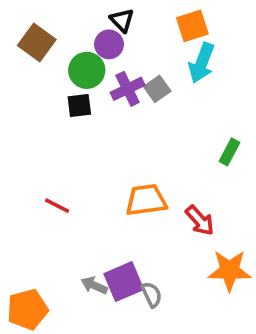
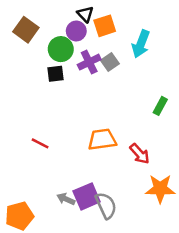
orange square: (192, 26) -> (105, 26), moved
gray semicircle: (152, 295) -> (106, 205), size x1.5

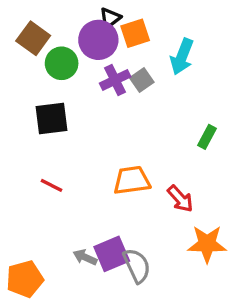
black triangle: (85, 14) -> (110, 18), turned 36
purple circle: (76, 31) -> (98, 40), size x1.5
green circle: (61, 49) -> (62, 63), moved
black square: (56, 74) -> (52, 118), moved, size x1.5

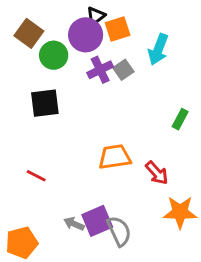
red line: (52, 185) -> (36, 176), moved

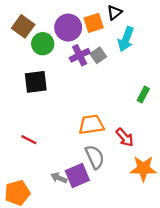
black triangle: (96, 16) -> (114, 12), moved
gray semicircle: (119, 231) -> (95, 157), moved

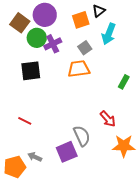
purple circle: (68, 28) -> (45, 15), moved
purple cross: (80, 55) -> (53, 44), moved
orange trapezoid: (91, 125) -> (79, 69), moved
gray arrow: (59, 178) -> (35, 157), moved

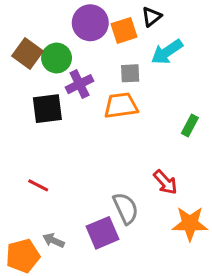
purple circle: (45, 15) -> (90, 23), moved
brown square: (20, 23) -> (27, 53), moved
cyan arrow: (109, 34) -> (167, 52), turned 35
purple cross: (53, 44) -> (80, 84), moved
gray square: (85, 48) -> (130, 73), turned 32

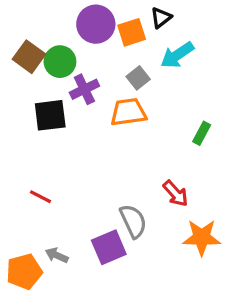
gray square: (130, 73) -> (138, 78), turned -35

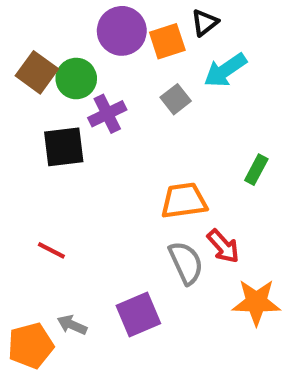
orange trapezoid: (128, 112) -> (184, 201), moved
gray semicircle: (133, 221) -> (186, 263), moved

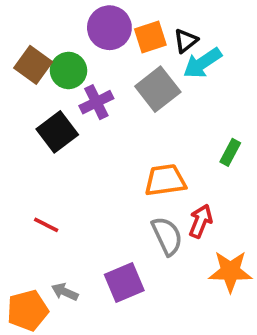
black triangle: (205, 23) -> (186, 41), moved
gray square: (176, 99) -> (158, 89), size x1.6
black square: (64, 147) -> (57, 132), turned -30
red arrow: (223, 246) -> (201, 221), turned -116

